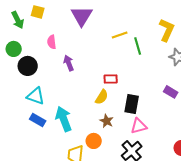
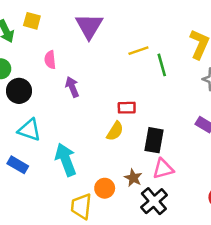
blue rectangle: (38, 120) -> (18, 165), moved
brown star: (107, 121) -> (133, 178), moved

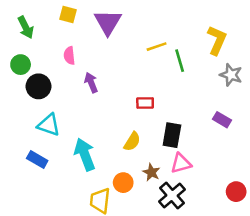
yellow square: (32, 21) -> (68, 15), moved
yellow semicircle: (115, 131) -> (132, 142), moved

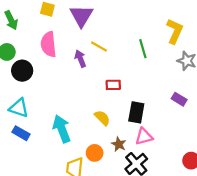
yellow line: (157, 47) -> (99, 47), moved, turned 49
pink semicircle: (69, 56) -> (48, 44), size x1.6
purple arrow: (91, 83) -> (80, 59), moved
cyan triangle: (49, 125) -> (19, 108), moved
yellow semicircle: (132, 142) -> (102, 118), turned -77

